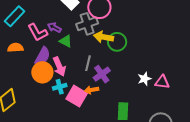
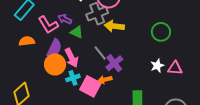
green circle: (117, 42) -> (161, 32), moved
gray line: (88, 63) -> (100, 53), turned -49

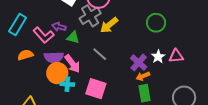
yellow arrow: (114, 26) -> (109, 25), turned -36
purple semicircle: (54, 48) -> (54, 57), turned 72
purple cross: (114, 63) -> (139, 63), moved
cyan cross: (73, 78) -> (67, 84), moved, turned 32
orange arrow: (105, 80) -> (143, 76), moved

